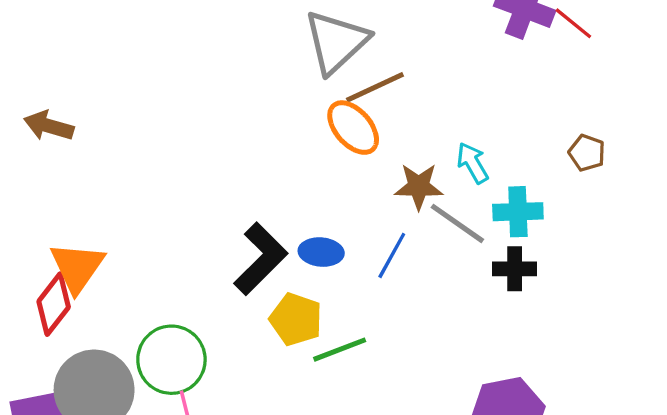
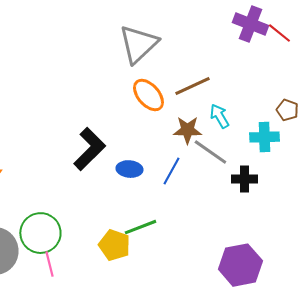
brown line: (375, 87) -> (192, 86), moved
cyan cross: (518, 212) -> (264, 137), moved
black L-shape: (261, 259) -> (89, 149), moved
yellow pentagon: (296, 319) -> (114, 245), moved

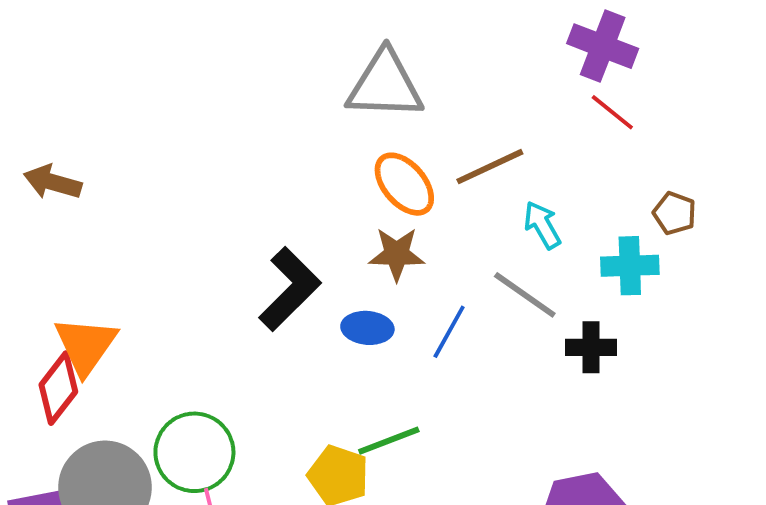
red line: (279, 33) -> (612, 112), moved
gray triangle: (138, 44) -> (385, 85), turned 45
brown star: (187, 130) -> (397, 254), moved

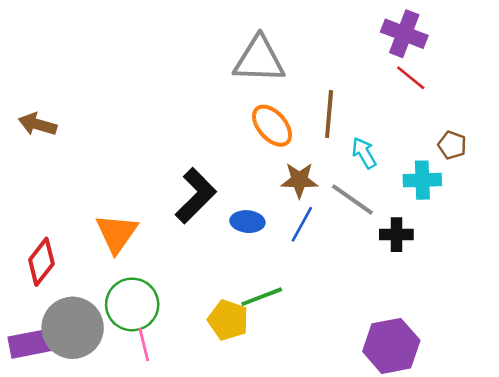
brown line: (490, 167) -> (329, 114), turned -60
brown star: (397, 254) -> (299, 180), moved
orange triangle: (86, 345) -> (117, 233), moved

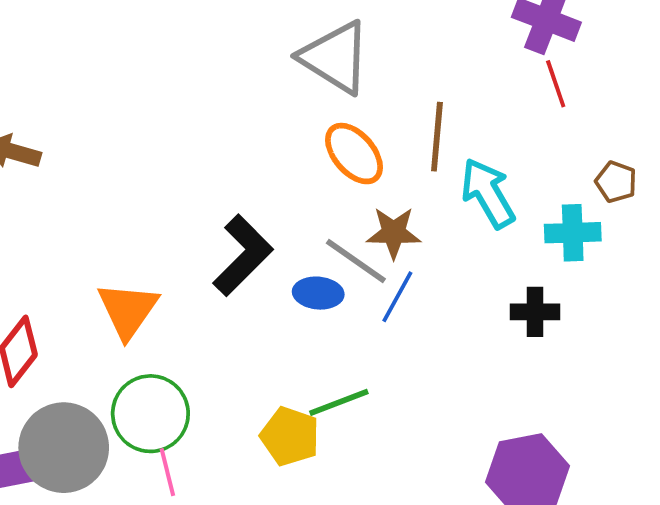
gray triangle: (259, 60) -> (335, 57), turned 30
red line: (411, 78) -> (556, 84), turned 32
cyan arrow: (364, 153) -> (488, 193), size x1.5
gray line: (352, 200) -> (356, 261), moved

